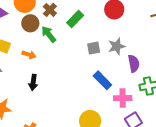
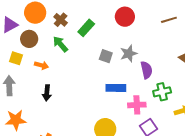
brown circle: (30, 23) -> (29, 39), moved
gray square: (94, 48) -> (106, 56), turned 32
blue rectangle: (102, 80) -> (116, 88), turned -42

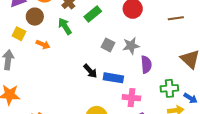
green cross: (162, 92) -> (169, 88), moved
black arrow: (47, 93) -> (90, 71), moved, turned -56

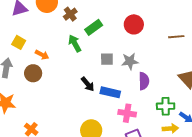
brown circle: (35, 17) -> (33, 73), moved
green arrow: (65, 26) -> (75, 43), moved
gray square: (108, 45) -> (107, 59), turned -32

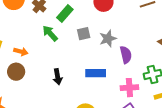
gray square: (107, 59) -> (84, 34), moved
black arrow: (88, 84) -> (58, 77), moved, turned 42
pink cross: (127, 113) -> (129, 88), moved

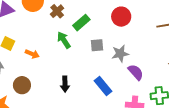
purple semicircle: (126, 55) -> (136, 72), turned -36
brown circle: (16, 72) -> (22, 85), moved
blue rectangle: (96, 73) -> (103, 86), turned 42

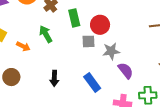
red circle: (121, 17) -> (100, 25), moved
green rectangle: (81, 23) -> (74, 18), turned -66
green arrow: (64, 40) -> (46, 34), moved

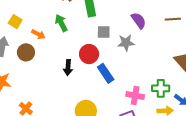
red circle: (100, 25) -> (89, 54), moved
purple semicircle: (126, 71) -> (139, 21), moved
brown circle: (11, 77) -> (26, 52), moved

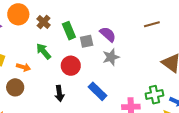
purple semicircle: (139, 21) -> (108, 34), moved
gray square: (104, 32) -> (87, 41), moved
red circle: (89, 54) -> (71, 66), moved

